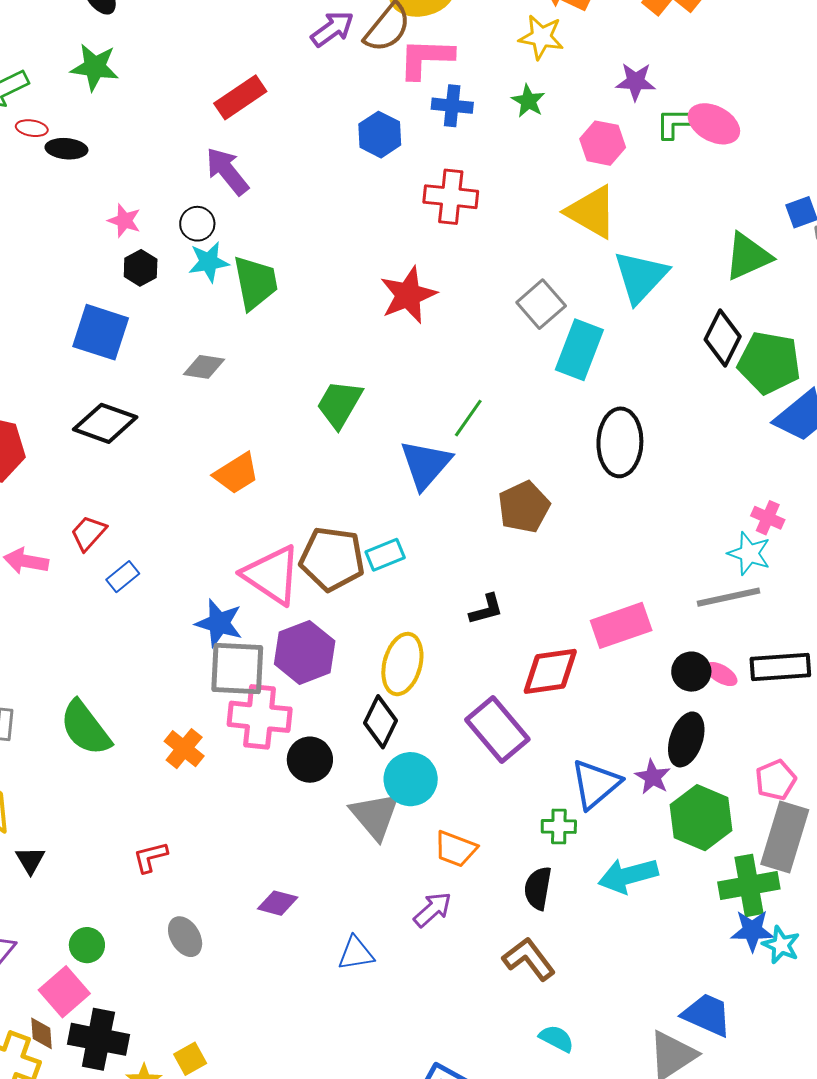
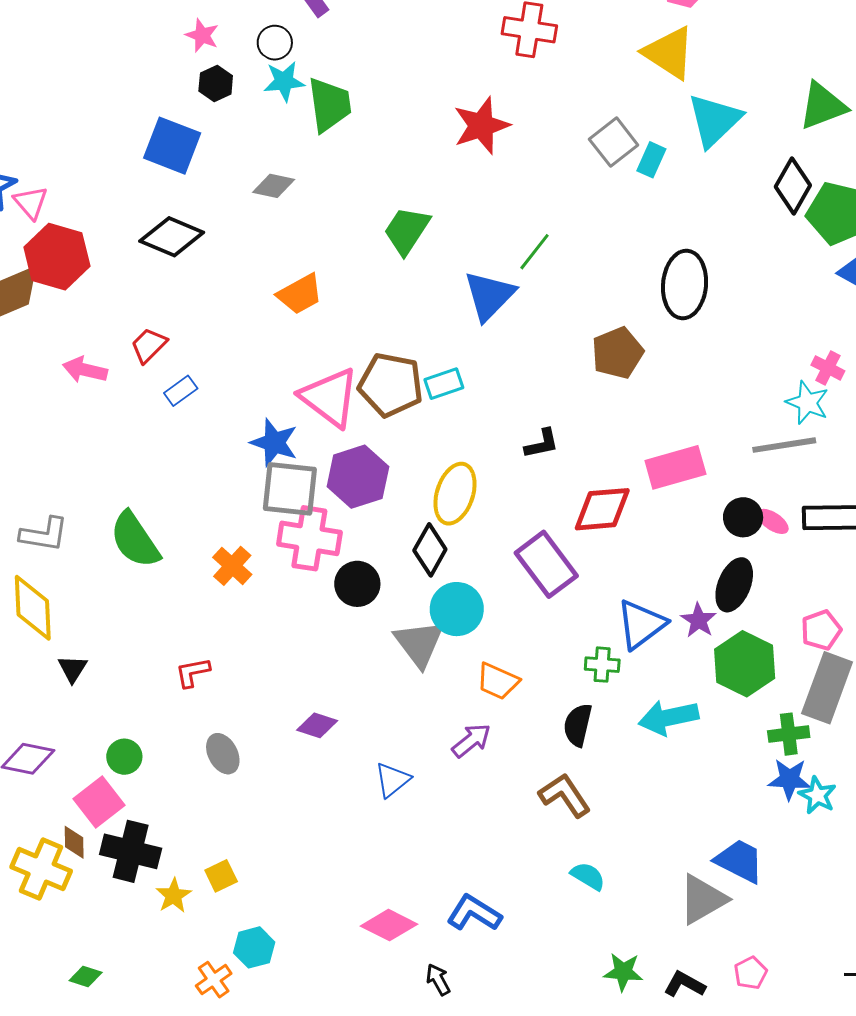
cyan rectangle: (579, 350) -> (651, 160), moved, size x0.6
brown pentagon: (524, 507) -> (617, 353), moved
green cross: (749, 885) -> (789, 734), size x0.7
blue triangle: (356, 953) -> (392, 780), turned -33

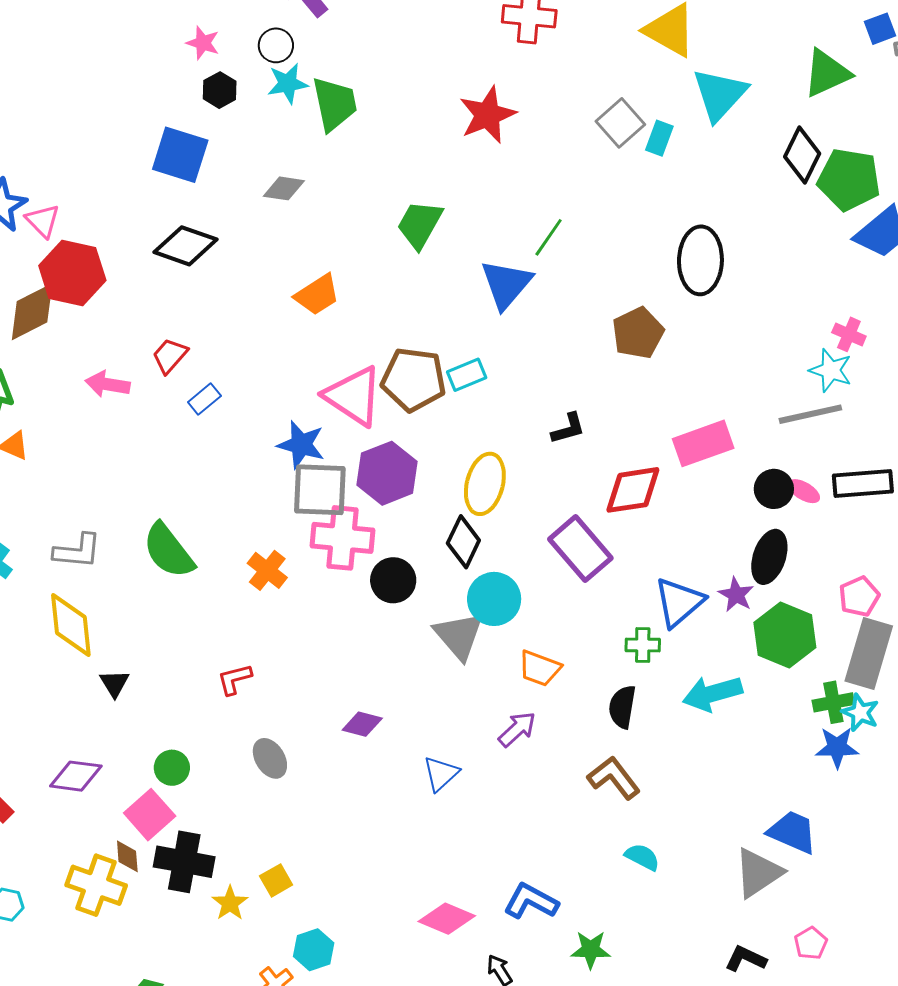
cyan star: (817, 795) -> (860, 713), moved
green star: (623, 972) -> (591, 950), moved

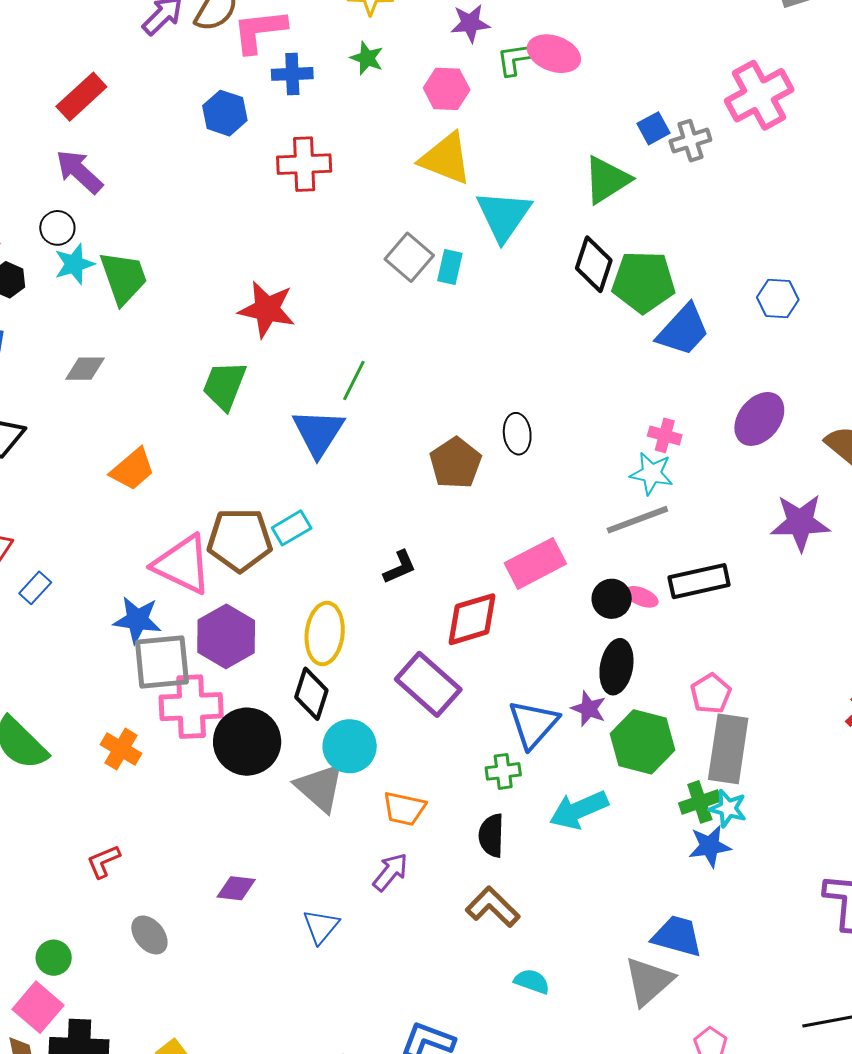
red star: (487, 115) -> (267, 309), moved, turned -30
black ellipse: (700, 260) -> (517, 434), moved, size x0.6
black circle: (393, 580) -> (247, 742), size x1.5

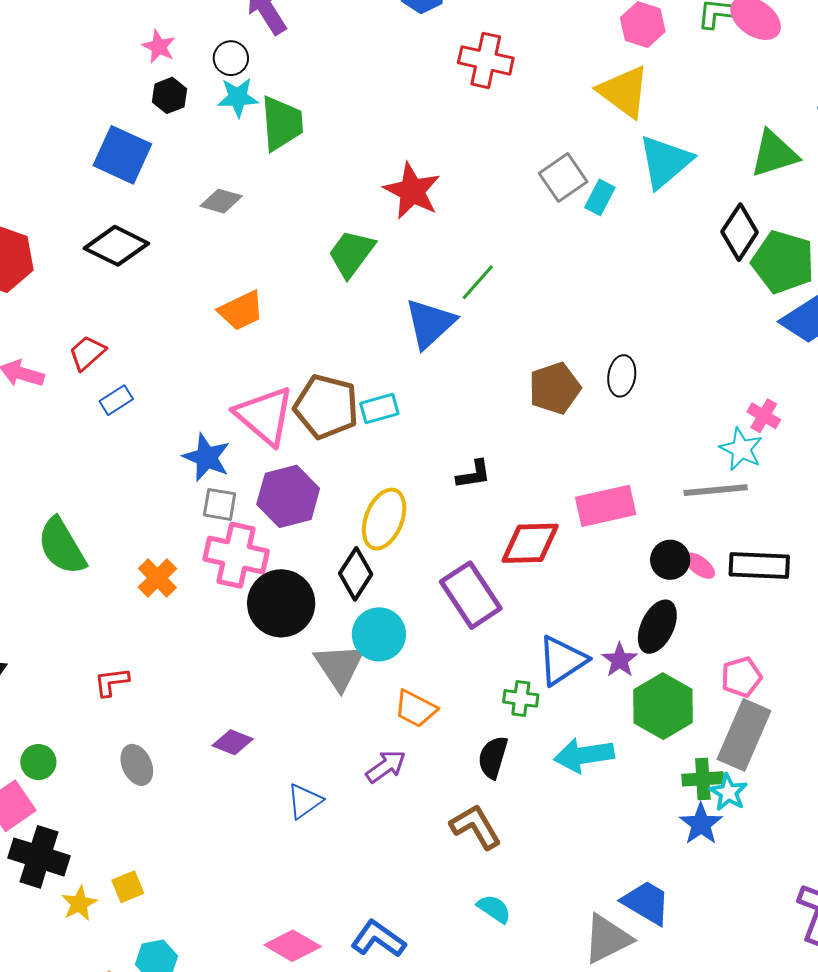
gray square: (162, 662) -> (220, 504), size x0.6
blue star: (710, 846) -> (701, 824), turned 30

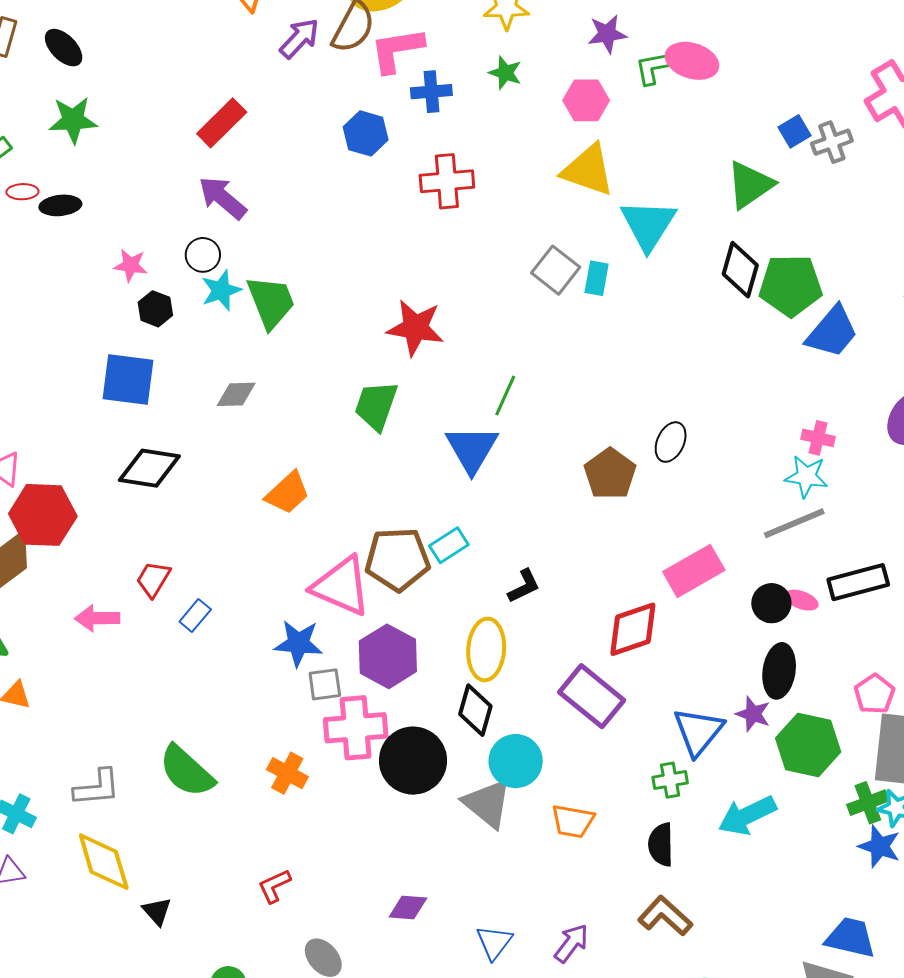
black ellipse: (622, 376) -> (671, 442), turned 33
black L-shape: (474, 474) -> (524, 586), moved
purple arrow: (386, 766) -> (571, 943), moved

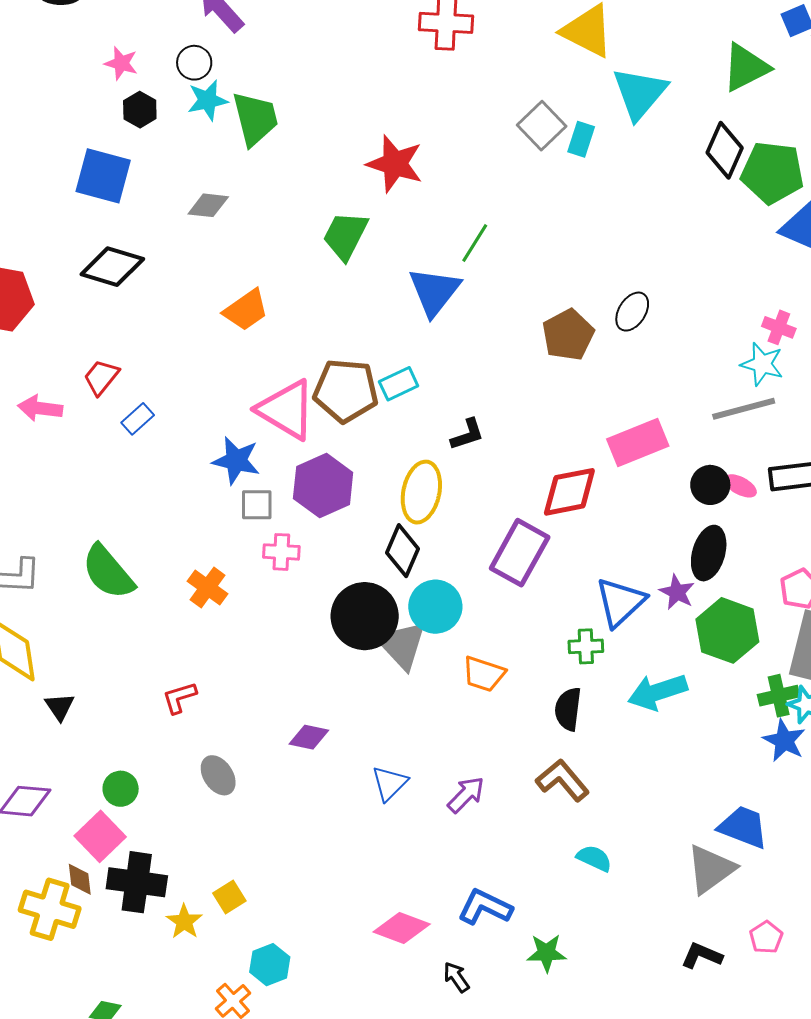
purple rectangle: (592, 696) -> (520, 553), turned 72
pink cross: (356, 728) -> (281, 552), size x0.6
black circle: (413, 761) -> (365, 616), moved

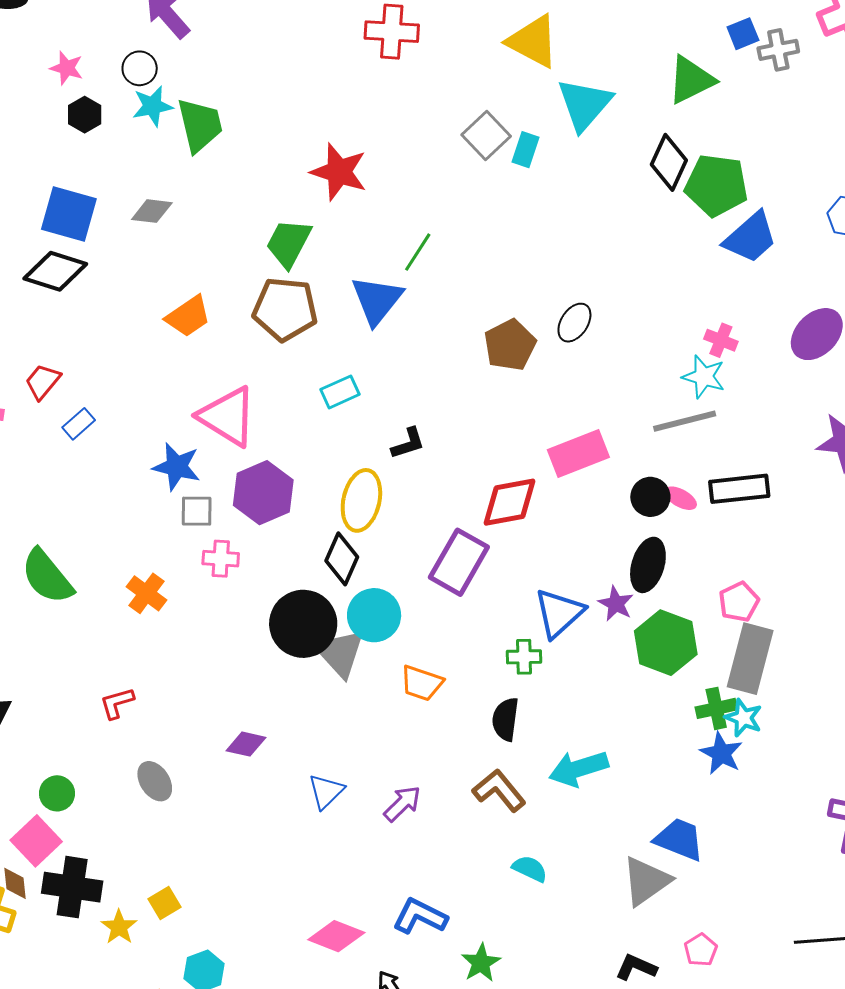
blue square: (103, 176) -> (69, 214), moved
brown pentagon: (346, 391) -> (285, 309), moved
cyan arrow: (657, 692) -> (579, 769), moved
green star: (547, 953) -> (481, 963), turned -30

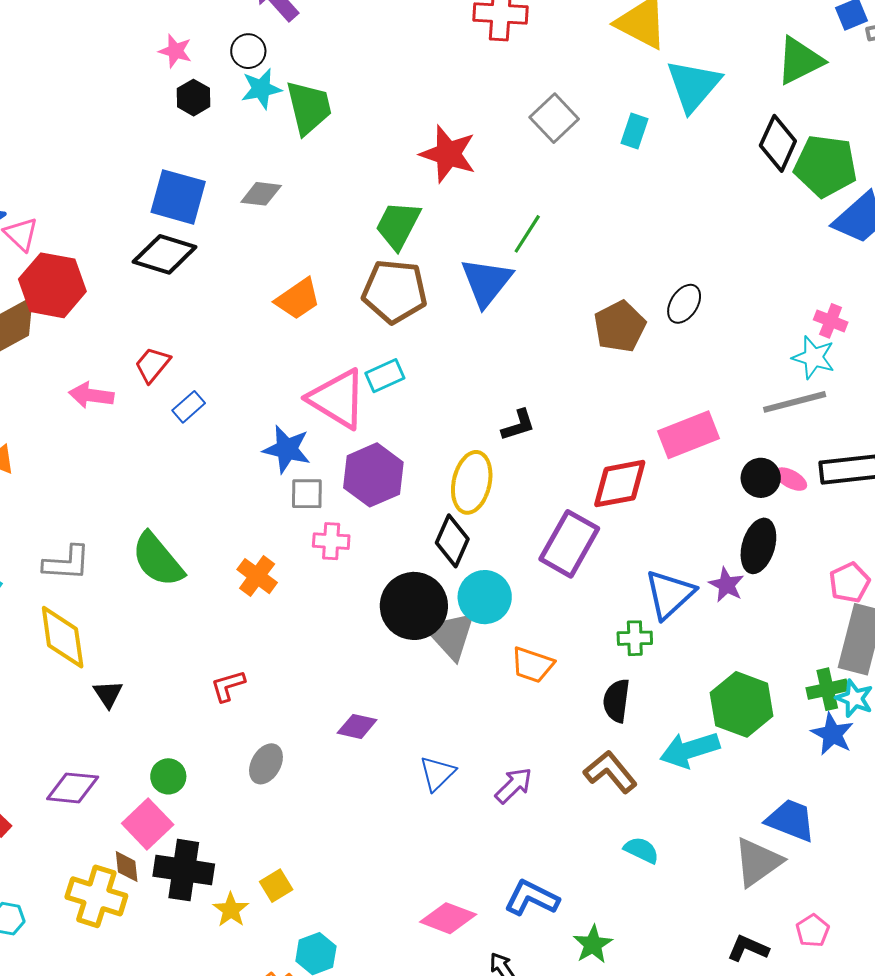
gray square: (486, 136) -> (554, 118), moved
cyan rectangle: (340, 392) -> (385, 376), moved
green hexagon: (666, 643) -> (742, 704), moved
gray ellipse: (155, 781) -> (266, 764), turned 63

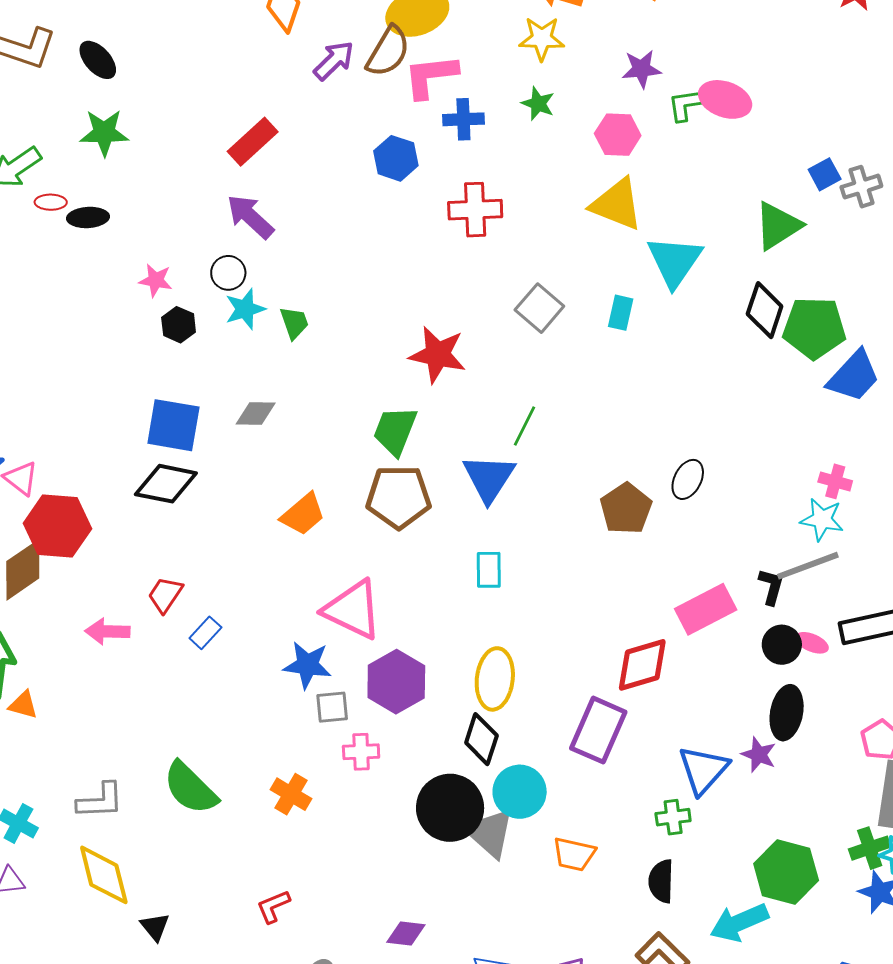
green trapezoid: (309, 108) -> (294, 323), size x0.6
cyan rectangle: (385, 376) -> (489, 570), moved, turned -60
black L-shape: (518, 425) -> (771, 587), moved, turned -51

